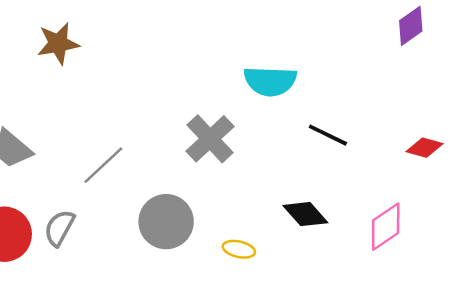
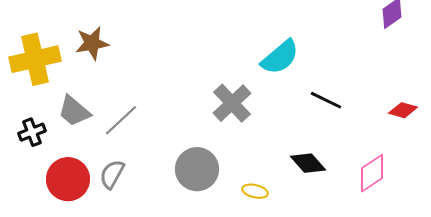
brown star: (58, 43) -> (92, 43), moved
cyan semicircle: (270, 81) -> (280, 57), turned -42
gray line: (103, 165) -> (121, 120), moved

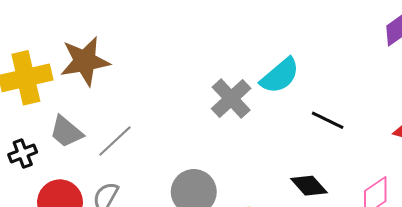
brown star: (92, 43) -> (85, 61), size x1.4
gray cross: (232, 103) -> (231, 99), moved

